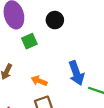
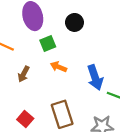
orange arrow: (39, 81) -> (58, 67), moved

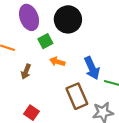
black circle: (74, 22) -> (68, 19), size x1.6
brown rectangle: (62, 114) -> (77, 96), moved

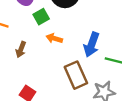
blue arrow: (92, 68) -> (91, 45), turned 45

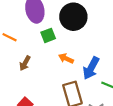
orange arrow: (54, 38) -> (66, 58), moved

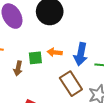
green square: (48, 35) -> (35, 58), moved, turned 32

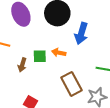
blue arrow: (81, 54) -> (81, 33), moved

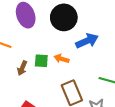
blue arrow: (81, 33) -> (87, 41), turned -135

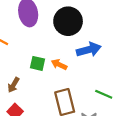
brown arrow: (22, 68) -> (14, 85), moved

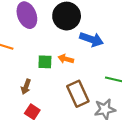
blue arrow: (89, 50) -> (92, 39), turned 45

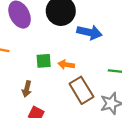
orange arrow: (66, 59) -> (66, 65), moved

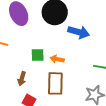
brown rectangle: (81, 90) -> (55, 83), moved, turned 30

